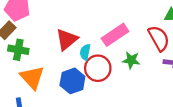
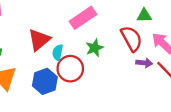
pink rectangle: (115, 35) -> (83, 18), moved
green star: (131, 60) -> (95, 48), moved, turned -30

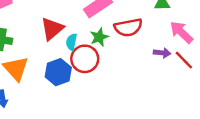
red semicircle: (132, 39) -> (128, 27), moved, turned 108
green star: (95, 48) -> (99, 37), moved

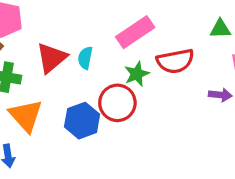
red triangle: (52, 29) -> (52, 58), moved
cyan semicircle: (71, 42) -> (85, 58), moved

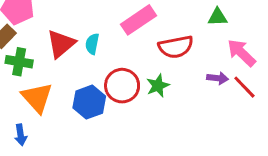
green star: (137, 74) -> (158, 86), moved

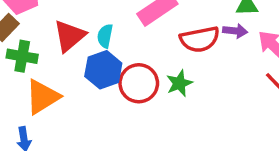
purple arrow: (218, 78) -> (235, 31), moved
orange triangle: (37, 98) -> (42, 97), turned 40
blue hexagon: (89, 102) -> (103, 70), moved

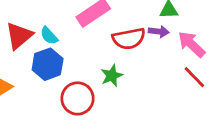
cyan semicircle: (105, 36) -> (49, 36), turned -54
red circle: (139, 83) -> (78, 98), moved

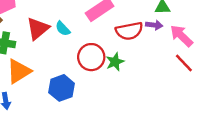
blue hexagon: (48, 64) -> (62, 88), moved
red circle: (78, 98) -> (91, 57), moved

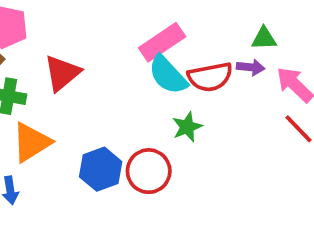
cyan semicircle: (63, 29) -> (168, 75), moved, size x1.6
red circle: (91, 57) -> (149, 171), moved

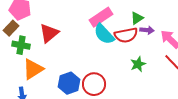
green triangle: (264, 38) -> (137, 18), moved, turned -32
green star: (187, 127) -> (138, 64), moved

